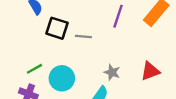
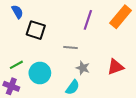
gray line: (83, 37) -> (71, 47), moved

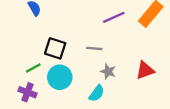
purple line: (88, 20) -> (114, 17), turned 48
black square: (36, 30) -> (55, 48), moved

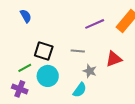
red triangle: (145, 70) -> (114, 59), moved

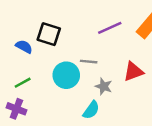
blue semicircle: (26, 16) -> (24, 47), moved, turned -32
black square: (44, 51) -> (49, 34), moved
cyan circle: (48, 76) -> (66, 75), moved

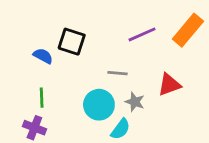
cyan circle: (66, 75) -> (99, 105), moved
green line: (23, 83) -> (42, 98), turned -63

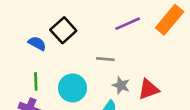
black square: (72, 42) -> (63, 30), turned 30
red triangle: (169, 85) -> (149, 89), moved
cyan circle: (99, 105) -> (73, 88), moved

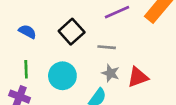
black square: (63, 30) -> (72, 32), moved
gray line: (105, 59) -> (107, 47), moved

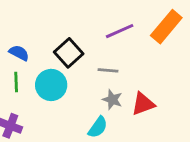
green line: (26, 69) -> (16, 82), moved
cyan circle: (62, 76) -> (51, 85), moved

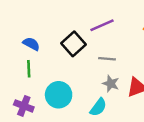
purple line: (120, 31) -> (102, 25), moved
cyan circle: (51, 85) -> (59, 95), moved

